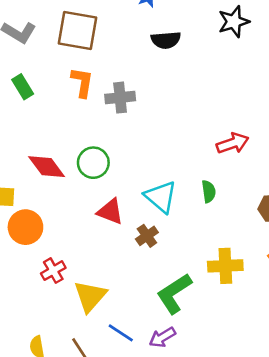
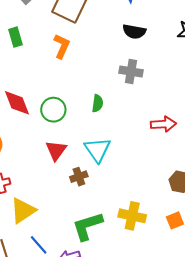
gray cross: (120, 98) -> (131, 71), moved
green semicircle: (209, 191) -> (98, 103), moved
red triangle: (110, 211) -> (56, 150), turned 30

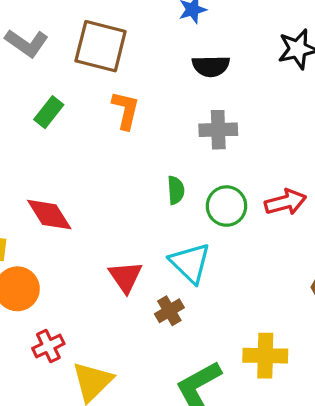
green rectangle: (16, 37) -> (49, 112), moved, turned 66
orange L-shape: (62, 46) -> (126, 110), moved
green circle: (53, 110) -> (226, 206), moved

